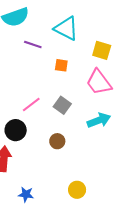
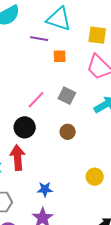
purple line: (33, 45) -> (39, 39), moved

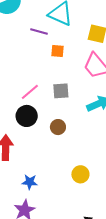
gray square: (67, 96) -> (61, 91), turned -36
black circle: (25, 127) -> (27, 116), moved

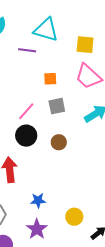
orange square: (58, 51) -> (50, 79), moved
yellow circle: (80, 174) -> (74, 217), moved

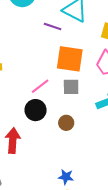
orange square: (50, 79) -> (70, 59), size x2.0
blue star: (38, 200) -> (66, 177), moved

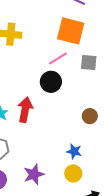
orange square: (70, 59) -> (71, 31), moved
brown circle: (66, 123) -> (90, 116), moved

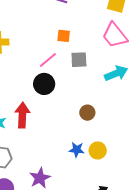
orange square: (71, 31) -> (64, 36), moved, size x0.5
yellow circle: (73, 173) -> (98, 150), moved

